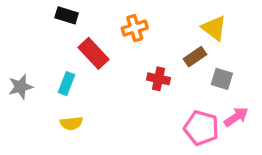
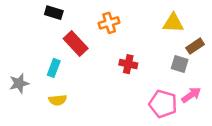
yellow triangle: (214, 28) -> (173, 23), turned -35
brown rectangle: (195, 57) -> (195, 46), moved
gray star: (21, 87) -> (19, 83), moved

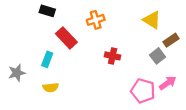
yellow triangle: (173, 23) -> (152, 20), turned 30
gray square: (180, 64) -> (158, 56), turned 35

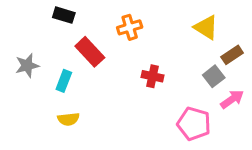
gray star: (17, 73) -> (27, 66), moved
pink arrow: (168, 83) -> (232, 99), moved

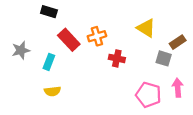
orange cross: (130, 27) -> (97, 36), moved
yellow triangle: (206, 27) -> (146, 28), moved
gray square: (214, 76) -> (164, 58), turned -35
pink arrow: (232, 99) -> (178, 88), moved, turned -60

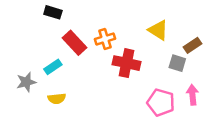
gray star: (21, 50) -> (26, 82), moved
red cross: (117, 58) -> (127, 63), size x1.5
cyan rectangle: (49, 62) -> (53, 67), turned 35

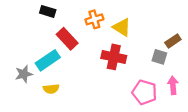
yellow triangle: (158, 30) -> (122, 27), moved
orange cross: (105, 39) -> (94, 19), moved
cyan rectangle: (53, 67) -> (48, 60), size x1.5

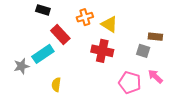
brown rectangle: (173, 41) -> (155, 37), turned 40
pink arrow: (173, 85) -> (155, 76), turned -42
yellow semicircle: (51, 89) -> (56, 85), moved, turned 104

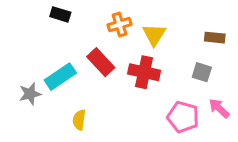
yellow triangle: (109, 24) -> (154, 35), turned 30
red rectangle: (60, 34) -> (101, 62), moved
brown rectangle: (155, 37) -> (215, 38), moved

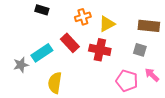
yellow triangle: (154, 35) -> (107, 24), turned 30
brown rectangle: (215, 38) -> (149, 26), size x1.5
yellow semicircle: (79, 120) -> (55, 83), size x1.5

